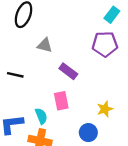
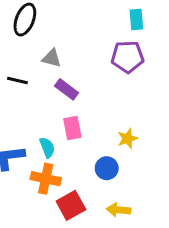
cyan rectangle: (112, 15) -> (136, 20), turned -42
purple rectangle: (68, 71) -> (67, 89), moved
black line: (15, 75) -> (17, 80), moved

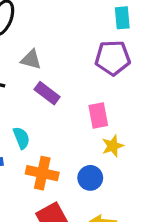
pink rectangle: (72, 128) -> (98, 115), moved
cyan semicircle: (47, 147) -> (21, 138), moved
orange cross: (46, 179) -> (42, 173), moved

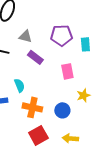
cyan rectangle: (122, 18) -> (85, 44), moved
purple pentagon: (113, 58) -> (61, 35), moved
yellow star: (113, 146) -> (83, 95), moved

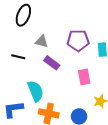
cyan semicircle: (19, 85) -> (36, 91), size x1.5

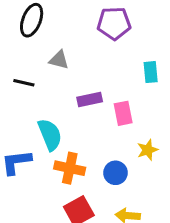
purple pentagon: (78, 40) -> (114, 23), moved
purple rectangle: (52, 63) -> (90, 100), moved, turned -49

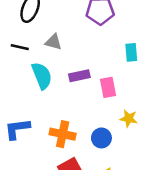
black line: (24, 83) -> (20, 47), moved
cyan semicircle: (50, 135) -> (42, 76), moved
yellow star: (148, 150) -> (129, 119), turned 30

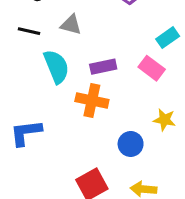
cyan rectangle: (131, 52) -> (168, 38), turned 60
pink rectangle: (108, 87) -> (152, 68), moved, turned -42
orange cross: (63, 134) -> (92, 100), moved

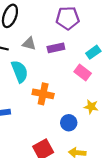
purple rectangle: (103, 67) -> (56, 48), moved

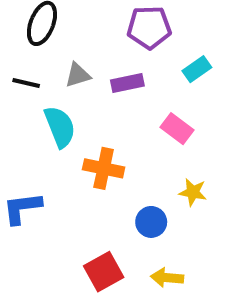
gray triangle: (29, 44) -> (78, 75), turned -32
cyan rectangle: (93, 52) -> (197, 69), moved

